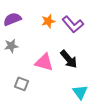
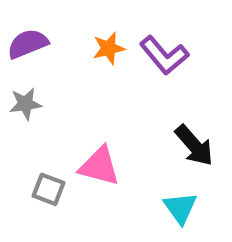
black arrow: (69, 59) -> (194, 145), moved
pink triangle: (44, 62) -> (99, 166), moved

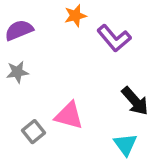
orange star: (109, 48) -> (75, 16), moved
gray square: (49, 189) -> (33, 132), turned 30

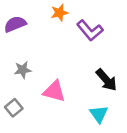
gray star: (17, 72) -> (23, 70), moved
gray square: (33, 132) -> (14, 108), moved

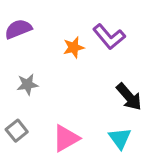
orange star: (59, 13) -> (74, 47), moved
pink triangle: (54, 91) -> (66, 138), moved, turned -45

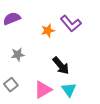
black arrow: (129, 97) -> (61, 66), moved
cyan triangle: (120, 138) -> (69, 90), moved

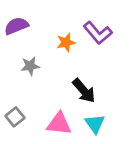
gray star: (18, 55) -> (30, 66), moved
pink triangle: (43, 90) -> (59, 124), turned 36

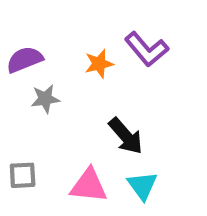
purple semicircle: (16, 26) -> (25, 60), moved
gray square: (15, 117) -> (23, 175), turned 36

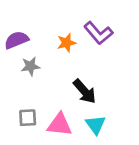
gray square: (23, 175) -> (28, 118), moved

